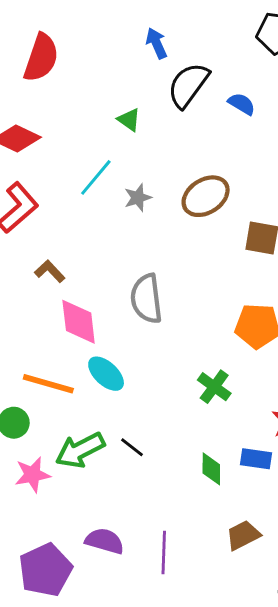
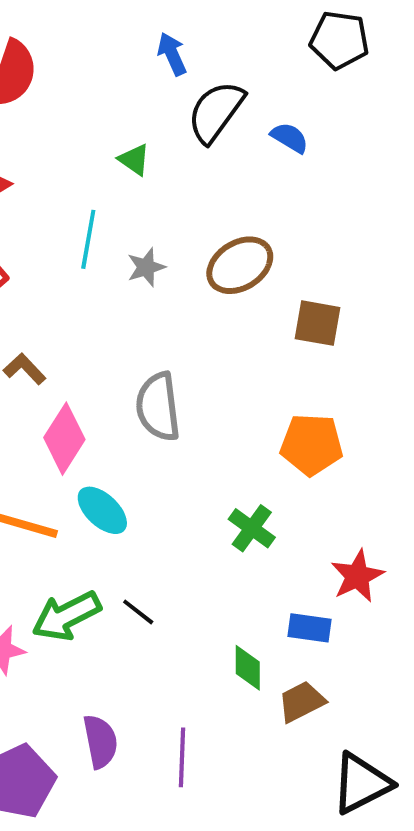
cyan line: (96, 177) -> (88, 239), turned -30
pink diamond: (79, 322) -> (64, 439), turned 39
green diamond: (211, 469) -> (248, 668), moved
brown trapezoid: (243, 535) -> (302, 702), moved
purple semicircle: (105, 541) -> (100, 742), turned 63

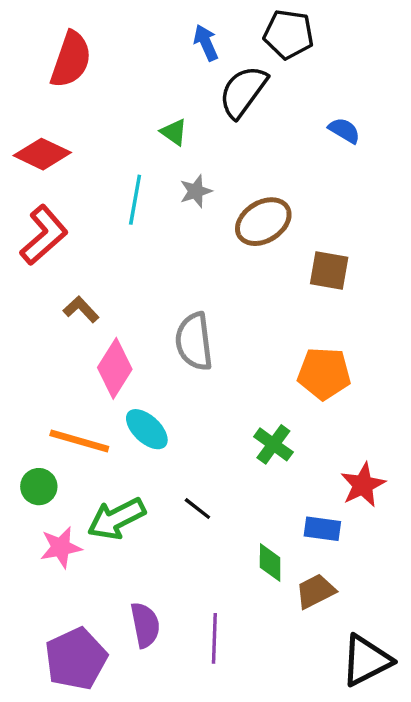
black pentagon: (339, 40) -> (289, 34), moved
blue semicircle: (290, 138) -> (344, 130), moved
gray star: (146, 267) -> (196, 191), moved
black line: (138, 612) -> (197, 509), moved

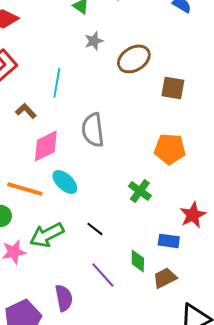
cyan line: (135, 200) -> (57, 83), moved
pink diamond: (115, 368) -> (46, 146), turned 32
purple line: (214, 638) -> (103, 275), moved, turned -44

